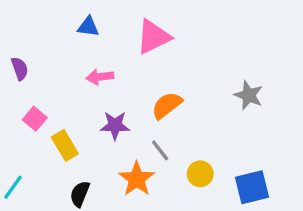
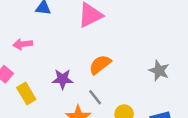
pink arrow: (100, 77) -> (23, 44), moved
gray star: (249, 95) -> (159, 71), moved

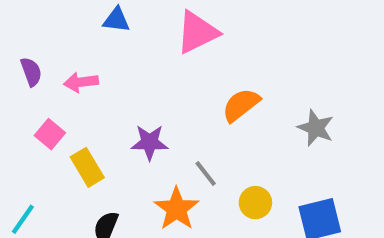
orange semicircle: (100, 65) -> (241, 105), moved

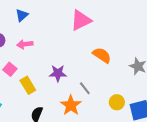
blue triangle: (116, 20) -> (22, 15), moved, turned -48
orange semicircle: (241, 105) -> (102, 55), turned 72
yellow circle: (255, 203) -> (117, 102), moved

